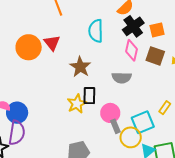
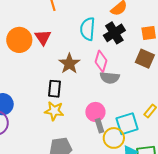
black cross: (133, 26) -> (114, 33), moved
pink diamond: (132, 50) -> (101, 61), moved
black rectangle: (89, 96) -> (54, 89), moved
yellow star: (77, 104) -> (54, 111), moved, turned 30

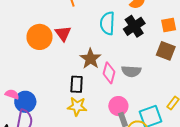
pink diamond: (101, 61) -> (109, 73), moved

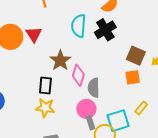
orange square: (169, 25) -> (133, 77), moved
gray semicircle: (131, 71) -> (94, 88), moved, turned 84

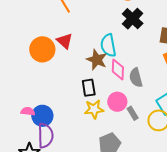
cyan semicircle: (79, 26) -> (108, 45), moved
pink circle: (86, 109) -> (117, 102), moved
gray rectangle: (90, 123) -> (133, 113), moved

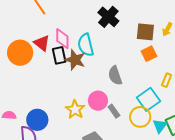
pink diamond: (118, 69) -> (62, 39), moved
black rectangle: (89, 88) -> (59, 55), moved
yellow star: (94, 109) -> (75, 109), turned -30
blue circle: (42, 116) -> (37, 120), moved

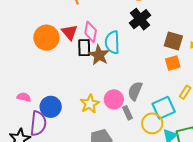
gray semicircle: (115, 75) -> (135, 91), moved, turned 30

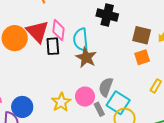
black cross: (140, 19) -> (107, 15), turned -35
red triangle: (70, 32) -> (38, 32), size x1.4
brown star: (99, 55) -> (86, 57), moved
cyan square: (164, 108) -> (118, 103), moved, turned -30

